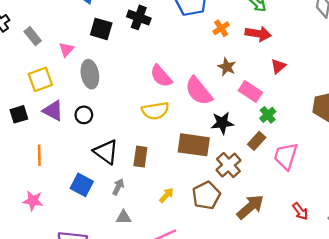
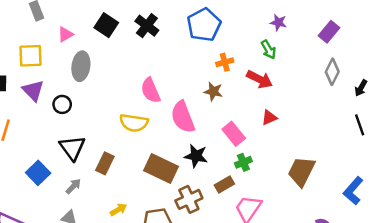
brown star: (227, 67) -> (213, 92), moved, turned -30

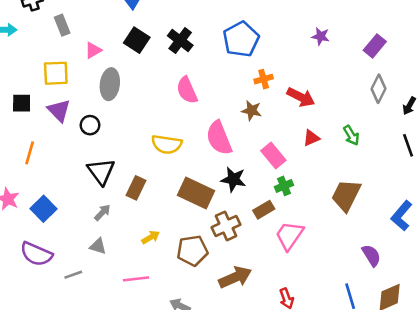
green arrow: (268, 50) -> (351, 135), moved
pink semicircle: (151, 90) -> (187, 90), moved
blue square: (38, 173) -> (44, 209), moved

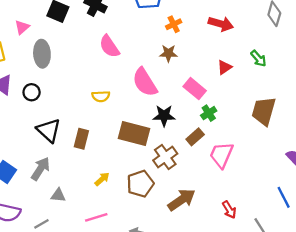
red arrow: (301, 97) -> (221, 24), moved
yellow semicircle: (167, 144) -> (101, 96), size x0.7
gray arrow: (102, 213) -> (41, 169), moved, size x1.5

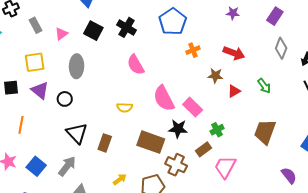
pink triangle: (22, 27) -> (61, 34), moved
brown star: (168, 53) -> (215, 76), moved
pink rectangle: (195, 89) -> (193, 107), moved
brown cross: (165, 157) -> (176, 165), turned -35

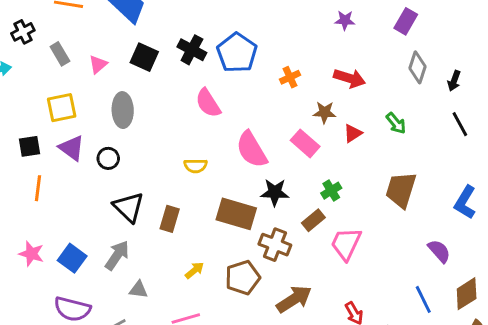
blue pentagon: (173, 22) -> (237, 53), moved
pink rectangle: (193, 107) -> (305, 143), moved
orange line: (21, 125) -> (38, 188), moved

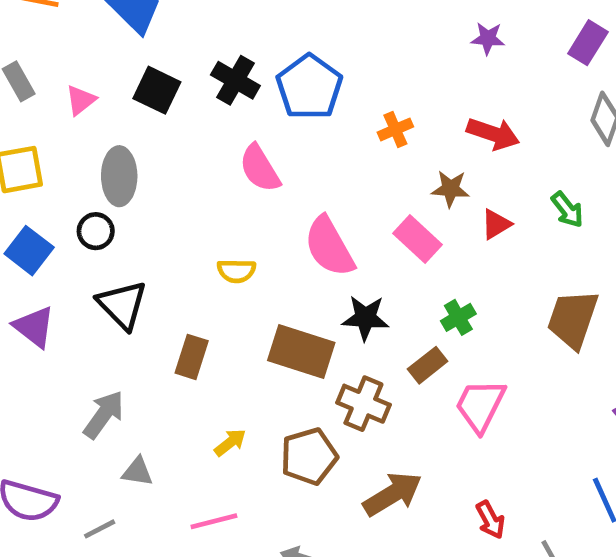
purple triangle: (72, 148) -> (34, 327), moved
black circle: (108, 158) -> (96, 231), moved
black triangle: (129, 207) -> (122, 305), moved
blue square: (72, 258) -> (29, 251), moved

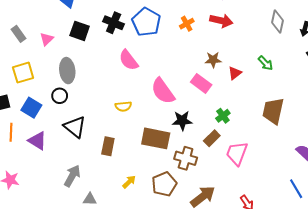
orange cross: (395, 129) -> (187, 24), moved
red arrow: (493, 134) -> (221, 21), moved

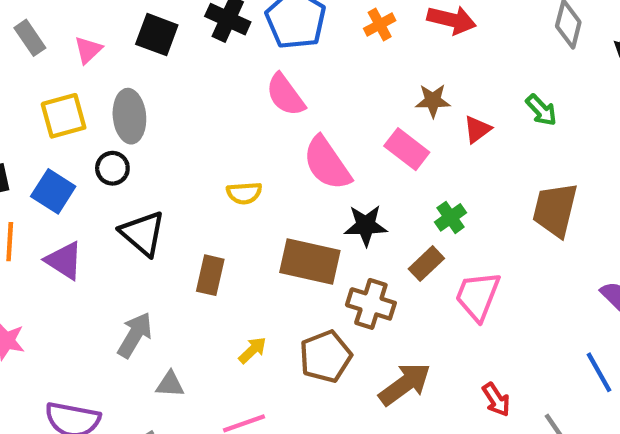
pink semicircle: (129, 60) -> (285, 95), moved
yellow square: (23, 73) -> (64, 116), moved

